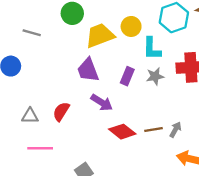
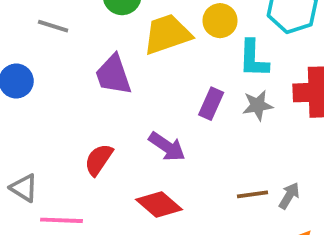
purple trapezoid: (88, 70) -> (113, 75), moved
gray triangle: (30, 116) -> (24, 188), moved, turned 30
red diamond: (122, 132) -> (159, 204), moved

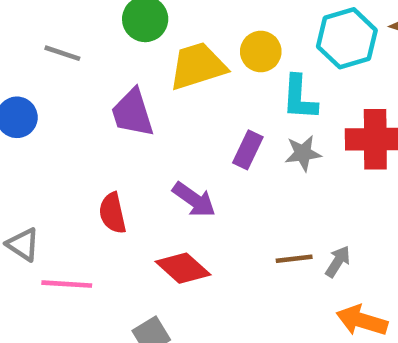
red semicircle: (99, 160) -> (113, 213), turned -48

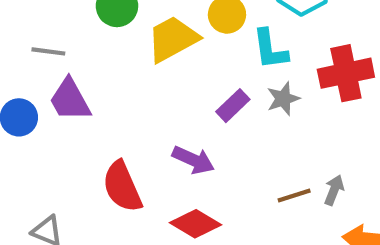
purple trapezoid: (132, 113) -> (70, 100), moved
purple rectangle: (248, 150) -> (233, 106), turned 32
red semicircle: (113, 213) -> (122, 187), size x1.4

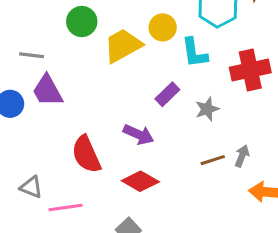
gray star: (283, 99) -> (207, 109), moved

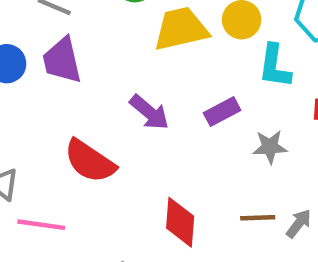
purple arrow: (138, 134) -> (149, 112), moved
red semicircle: (86, 154) -> (90, 161), turned -48
red diamond: (140, 181) -> (180, 222), moved, turned 48

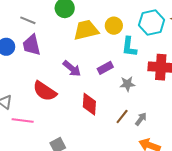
brown line: (258, 218) -> (122, 116), turned -49
red diamond: (180, 222) -> (89, 104), moved

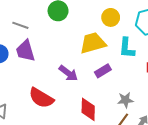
yellow circle: (114, 26) -> (111, 17), moved
yellow trapezoid: (86, 30) -> (93, 43), moved
gray star: (127, 84) -> (125, 100), moved

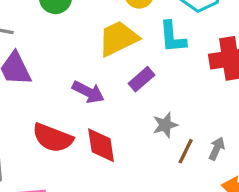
gray star: (125, 100) -> (165, 125), moved
red diamond: (88, 109) -> (101, 145), moved

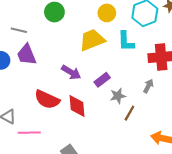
purple rectangle: (142, 79) -> (102, 80), moved
gray arrow: (217, 149) -> (148, 86), moved

